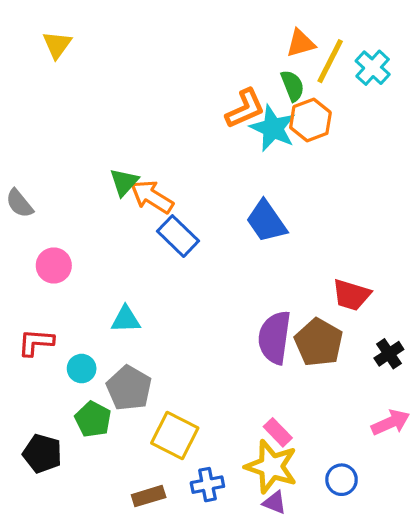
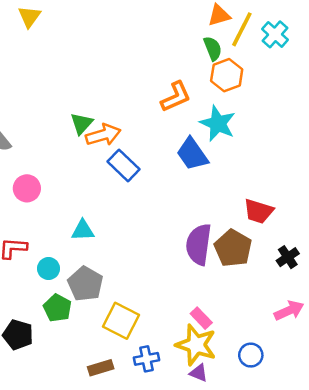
orange L-shape: (245, 109) -> (176, 97), moved
cyan star: (273, 128) -> (218, 123), moved
orange arrow: (152, 197) -> (103, 135), turned 132

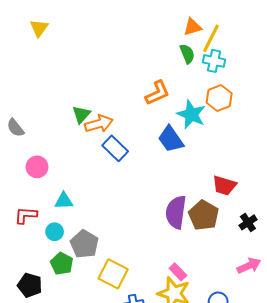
cyan cross: (275, 34) -> (214, 61), moved, turned -30
orange hexagon: (227, 75) -> (219, 98), moved
cyan triangle: (83, 230) -> (64, 201), moved

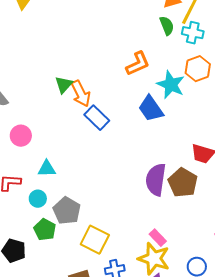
orange arrow: (99, 124) -> (81, 94), turned 80

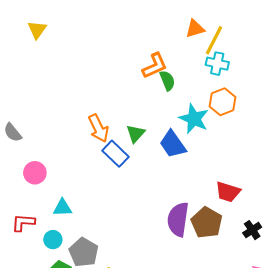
green semicircle: (167, 26) -> (167, 81), moved
orange L-shape: (138, 64) -> (155, 66), moved
green triangle: (64, 85) -> (136, 134), moved

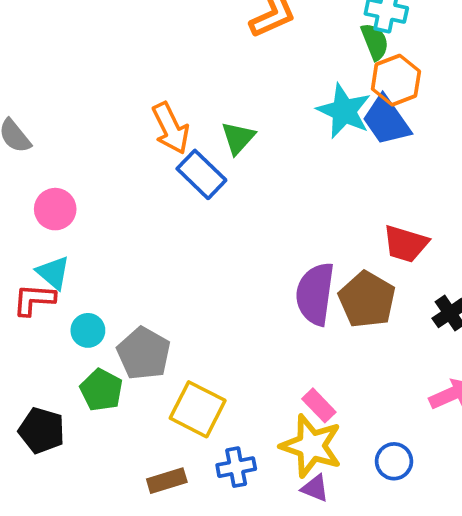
green semicircle: (167, 81) -> (375, 42), moved
blue trapezoid: (173, 144) -> (386, 121), moved
cyan triangle: (62, 208) -> (53, 273), moved, turned 42

